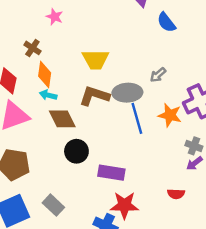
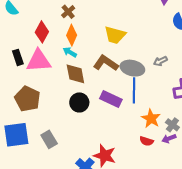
orange star: (170, 115) -> (151, 118), moved
purple rectangle: (111, 173) -> (111, 99), moved
red semicircle: (176, 194) -> (146, 141), moved

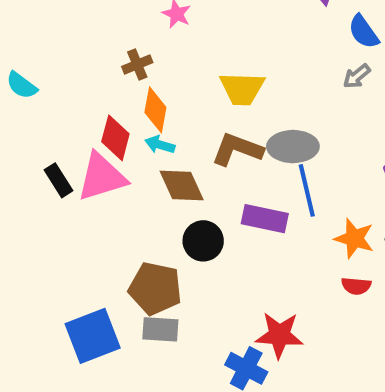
brown cross: (68, 12) -> (137, 64), turned 32
red diamond: (42, 32) -> (115, 138), moved
gray arrow: (160, 61) -> (357, 76), moved
brown pentagon: (27, 99) -> (155, 288), moved
gray rectangle: (49, 139) -> (160, 329), turned -42

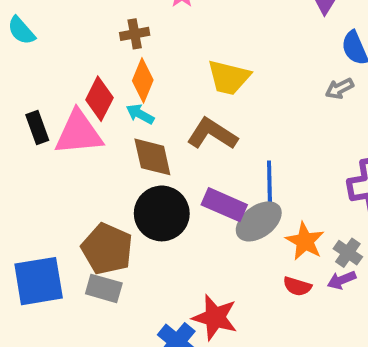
gray ellipse: (293, 147) -> (259, 221), moved, turned -48
black circle: (203, 241) -> (162, 213), size x1.4

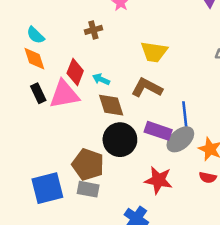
cyan semicircle: (21, 31) -> (35, 35), moved
orange diamond: (143, 80) -> (34, 59), moved, turned -35
red star: (215, 317) -> (158, 180), moved

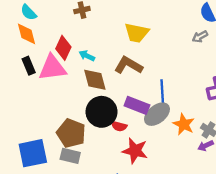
red semicircle: (208, 177) -> (119, 126), moved

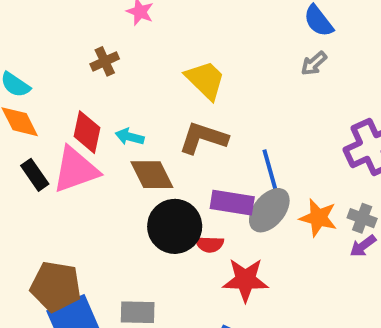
yellow trapezoid: (137, 33) -> (205, 80), turned -135
brown pentagon: (71, 133) -> (56, 286), moved

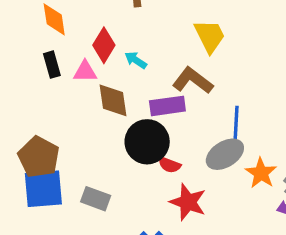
pink triangle: (76, 170) -> (85, 72), size x0.6
brown diamond: (152, 175) -> (113, 100), moved
purple rectangle: (232, 203) -> (167, 106), moved, turned -36

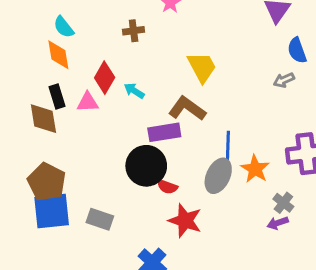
brown diamond: (113, 100) -> (43, 119), moved
gray ellipse: (225, 154) -> (218, 176), turned -32
orange star: (261, 173) -> (255, 169), moved

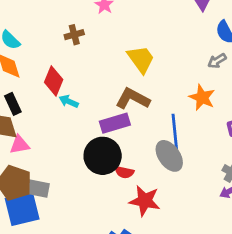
cyan arrow: (134, 91) -> (69, 101), moved
pink triangle: (88, 102) -> (20, 145), moved
orange star: (255, 169) -> (202, 97), moved
gray ellipse: (218, 176) -> (169, 156), turned -52
gray rectangle: (100, 219) -> (37, 188), moved

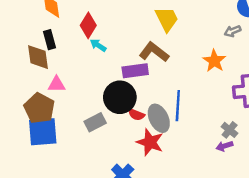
blue line: (175, 131) -> (178, 106), moved
pink triangle: (20, 145) -> (57, 84), moved
gray ellipse: (169, 156) -> (159, 118), moved
gray rectangle: (37, 188) -> (95, 122), moved, turned -48

